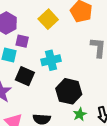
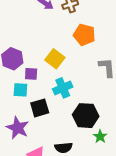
yellow square: (48, 19) -> (55, 59), moved
black square: (25, 76) -> (40, 108), turned -30

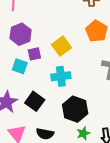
purple square: (31, 74) -> (34, 54), turned -32
black square: (40, 108) -> (35, 101), moved, turned 36

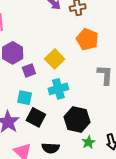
cyan square: (20, 66) -> (25, 98), moved

